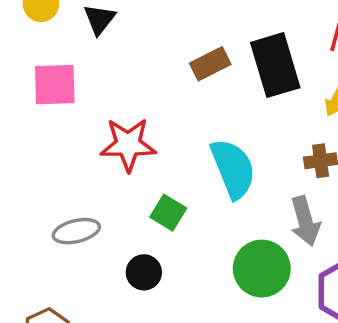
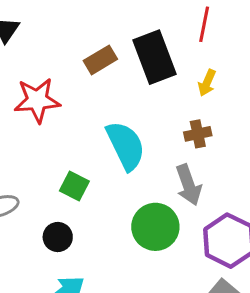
red star: (128, 144) -> (37, 100), moved

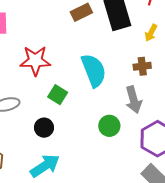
red star: (37, 100) -> (35, 61), moved
green circle: (155, 227) -> (109, 126), size x0.7

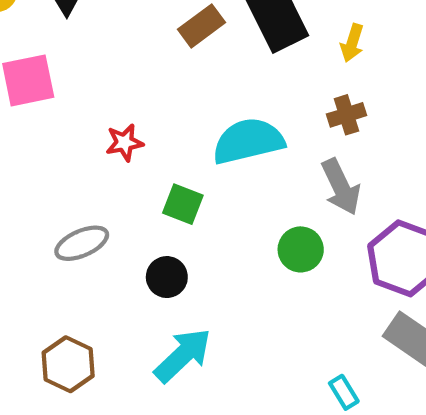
red star: (35, 61) -> (124, 143), size x0.6
cyan semicircle: (94, 70) -> (248, 141), turned -72

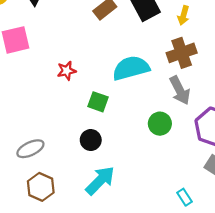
brown cross: (346, 115) -> (182, 53), size x1.5
gray ellipse: (82, 243) -> (30, 149), moved

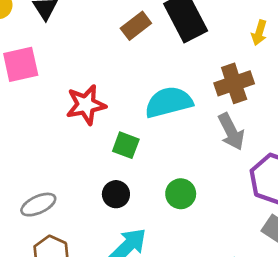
yellow arrow: (183, 15) -> (259, 33), moved
red star: (67, 71) -> (86, 105), size x1.6
green circle: (160, 124) -> (181, 194), moved

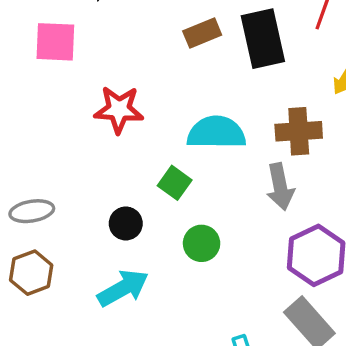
green square: (126, 145) -> (175, 183), moved

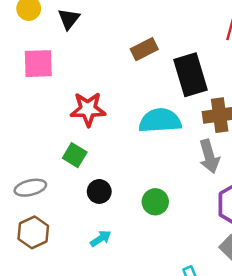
black rectangle: (263, 39) -> (191, 75), moved
green square: (175, 183) -> (75, 155), moved
cyan arrow: (123, 288) -> (101, 239), size x0.6

